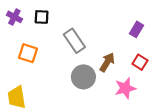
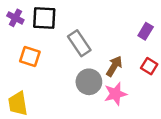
black square: (42, 17) -> (44, 18), size x1.5
pink star: (125, 88) -> (115, 94), moved

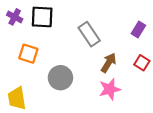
gray rectangle: (79, 43) -> (89, 34), moved
gray circle: (89, 82) -> (60, 78), moved

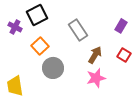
purple cross: (15, 17) -> (15, 27), moved
black square: (42, 17) -> (37, 15), turned -30
orange square: (28, 54) -> (40, 46), moved, turned 30

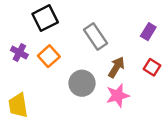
purple cross: (15, 27) -> (19, 53), moved
gray circle: (53, 68) -> (82, 83), moved

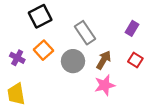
purple cross: (19, 53) -> (17, 58), moved
gray circle: (82, 83) -> (73, 61), moved

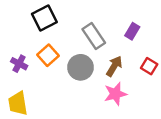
purple rectangle: (132, 28) -> (132, 31), moved

